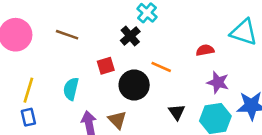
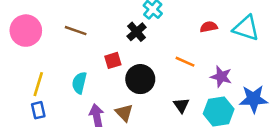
red semicircle: (205, 50) -> (209, 27), moved
orange line: (161, 67) -> (185, 62), moved

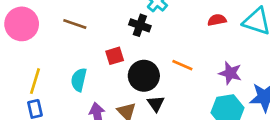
black cross: (137, 32) -> (140, 25), turned -30
orange line: (185, 62) -> (182, 65), moved
black triangle: (181, 105) -> (156, 104), moved

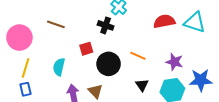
red semicircle: (217, 20) -> (164, 21), size x1.5
pink circle: (22, 24) -> (19, 38), moved
black triangle: (156, 104) -> (142, 85), moved

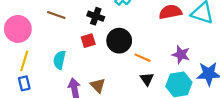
black cross: (106, 25) -> (96, 16), moved
orange line: (138, 56) -> (143, 58), moved
black circle: (109, 64) -> (119, 41), moved

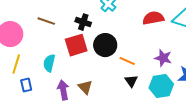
red square: (88, 41) -> (76, 45), size x1.6
blue rectangle: (24, 83) -> (26, 85), moved

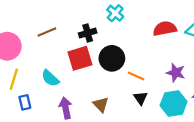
brown line: (46, 21) -> (47, 32), turned -42
black cross: (83, 22) -> (88, 33), turned -35
cyan semicircle: (49, 63) -> (50, 78), turned -60
brown triangle: (85, 87) -> (101, 105), moved

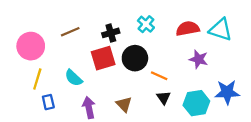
cyan cross: (115, 13) -> (146, 24), moved
purple star: (176, 73) -> (199, 59), moved

